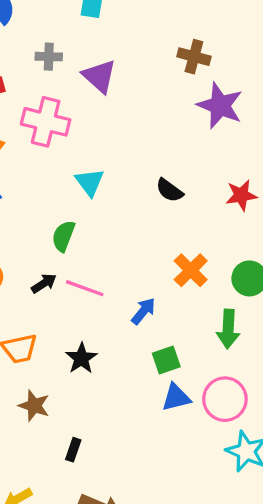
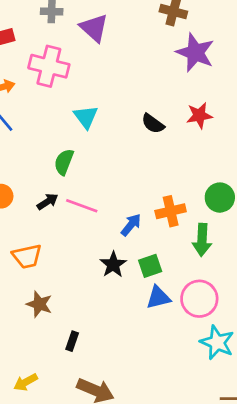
red star: (241, 195) -> (199, 115), moved
orange cross: (191, 270) -> (171, 211), moved, turned 32
black star: (81, 358) -> (113, 265), moved

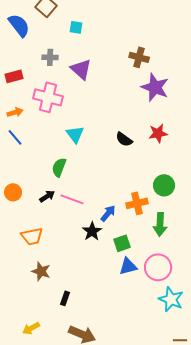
green circle: (220, 198) -> (164, 185), moved
black star: (113, 265) -> (92, 231), moved

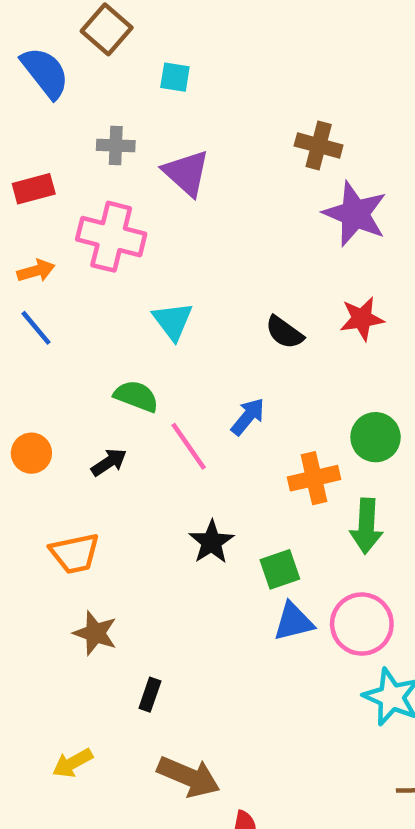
green semicircle: (59, 167) -> (136, 396), turned 90
pink line: (72, 199) -> (189, 446), moved, turned 35
blue arrow: (108, 213) -> (248, 417), moved

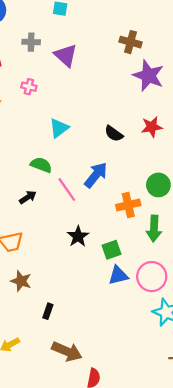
pink cross: (111, 237) -> (29, 87), size x0.5
cyan triangle: (173, 321) -> (59, 128), turned 30
blue arrow: (248, 417) -> (96, 175), size x1.4

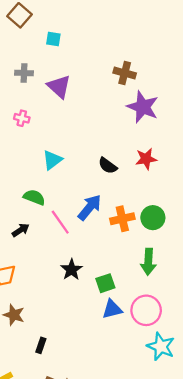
orange cross: (128, 205) -> (122, 219), moved

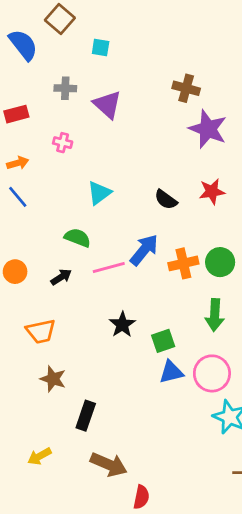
pink line: (60, 222) -> (109, 268), turned -70
black rectangle: (41, 345) -> (86, 416), size x1.5

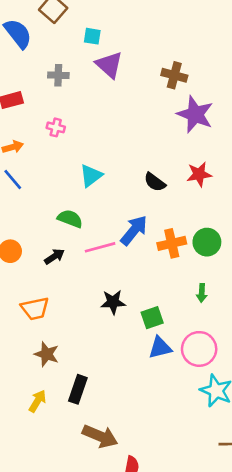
purple triangle: (107, 105) -> (109, 65), moved
green arrow: (215, 315) -> (202, 293), size x0.6
black star: (122, 325) -> (113, 302), turned 30
yellow arrow: (39, 456) -> (37, 401), moved, turned 150

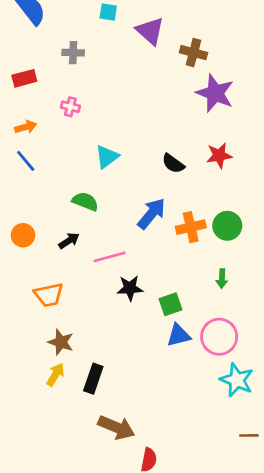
purple triangle: (109, 65) -> (150, 31), moved
pink line: (100, 247) -> (110, 257), moved
yellow arrow: (37, 401) -> (55, 375), moved

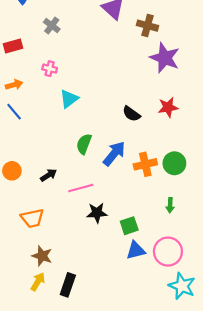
gray cross: (73, 53) -> (52, 26), turned 35
cyan triangle: (107, 157) -> (69, 99), moved
green semicircle: (85, 201) -> (84, 144), moved, turned -90

